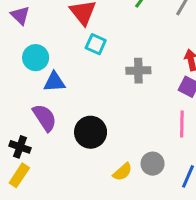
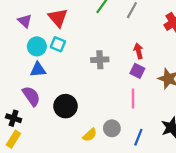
purple triangle: (20, 15) -> (25, 21), moved
cyan square: (96, 44) -> (58, 44), moved
cyan circle: (36, 58) -> (37, 46), moved

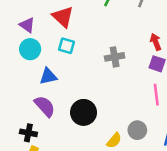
cyan circle: (37, 46) -> (30, 49), moved

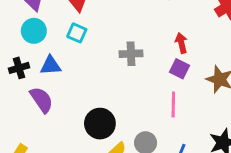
black circle: (84, 112) -> (100, 124), moved
black cross: (28, 133) -> (19, 68), moved, turned -35

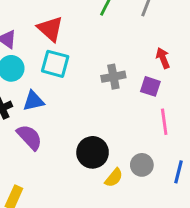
cyan square: (77, 33) -> (55, 64), size x1.4
purple square: (180, 69) -> (150, 86), moved

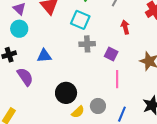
red arrow: (163, 58) -> (125, 27), moved
cyan square: (55, 64) -> (80, 20), moved
blue triangle: (33, 101) -> (44, 56), moved

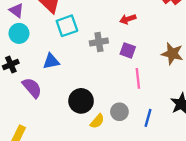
cyan square: (80, 20) -> (67, 26), moved, turned -36
red arrow: (125, 27) -> (128, 19), moved, turned -88

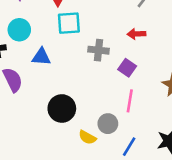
cyan circle: (19, 33) -> (19, 30), moved
gray circle: (119, 112) -> (108, 124), moved
yellow semicircle: (97, 121) -> (87, 137), moved, turned 63

